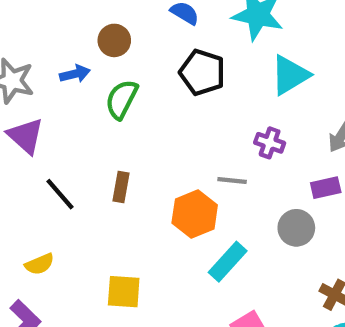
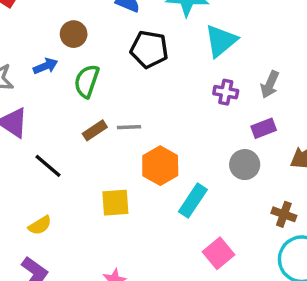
purple cross: (270, 143) -> (226, 92), moved
gray line: (232, 180) -> (129, 127), moved
brown rectangle: (121, 187) -> (95, 130), moved, turned 55
yellow square: (124, 292) -> (115, 203), moved

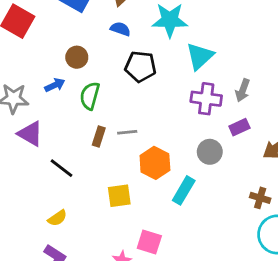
purple cross: (226, 92) -> (206, 99), size x1.5
brown rectangle: (95, 130) -> (99, 136), turned -36
gray circle: (245, 165) -> (210, 152), moved
pink square: (219, 253) -> (149, 242), moved, turned -30

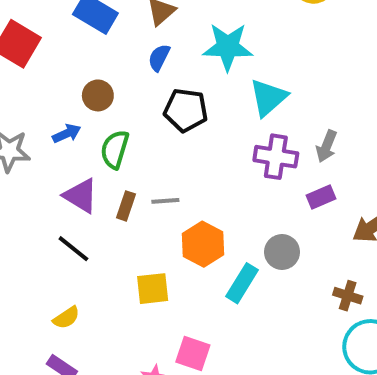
blue semicircle: (120, 29) -> (159, 58), turned -84
purple triangle: (30, 134) -> (81, 196), moved
gray circle: (210, 152) -> (282, 252), moved

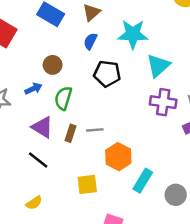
gray circle: (282, 252) -> (176, 195), moved

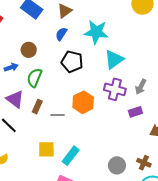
gray line: (95, 130) -> (58, 115), moved
orange hexagon: (118, 157) -> (83, 102), moved
cyan rectangle: (143, 181) -> (71, 156), moved

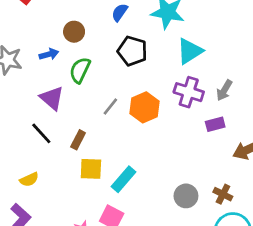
brown rectangle: (37, 107) -> (78, 140), moved
gray line: (58, 115) -> (110, 106), moved, turned -56

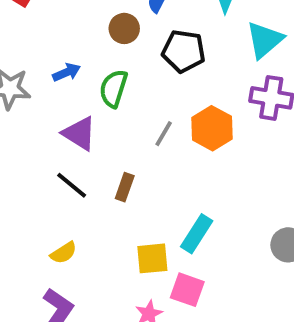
brown circle: (74, 32) -> (124, 28), moved
yellow square: (91, 169) -> (152, 258), moved

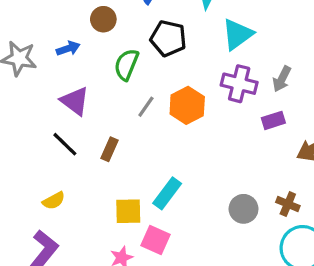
brown circle: (124, 28) -> (103, 19), moved
green semicircle: (113, 88) -> (126, 65), moved

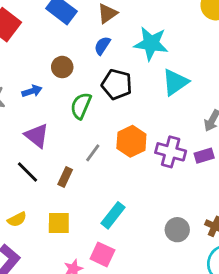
purple cross: (239, 84) -> (171, 152), moved
gray line: (146, 107) -> (93, 153), moved
yellow square: (128, 211) -> (59, 223), moved

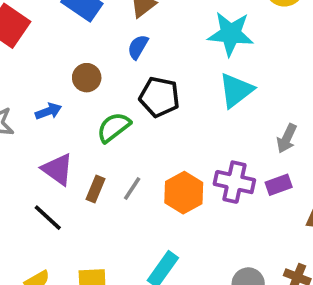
cyan star: (151, 44) -> (231, 34), moved
green semicircle: (81, 106) -> (114, 127), turned 32
orange hexagon: (131, 141) -> (184, 193), moved
brown rectangle: (65, 177) -> (95, 189), moved

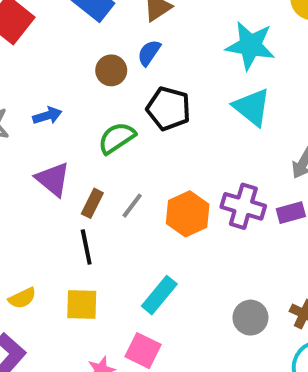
brown circle: (87, 78) -> (111, 70), moved
cyan triangle: (236, 90) -> (252, 107), turned -48
black line: (48, 218) -> (86, 247), moved, turned 32

